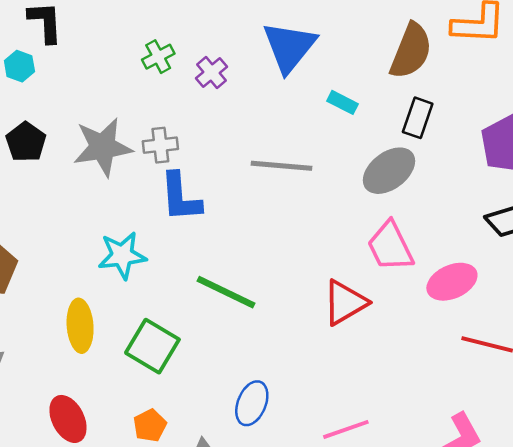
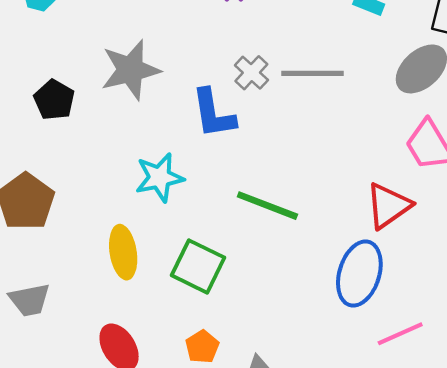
black pentagon: (26, 142) -> (54, 100), moved
gray cross: (160, 145) -> (251, 73), moved, turned -36
blue ellipse: (252, 403) -> (359, 274), moved, size x1.4

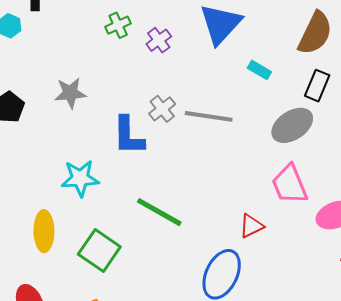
gray star: (130, 70) -> (70, 93), size x0.7
red triangle: (388, 206) -> (251, 226), size x0.7

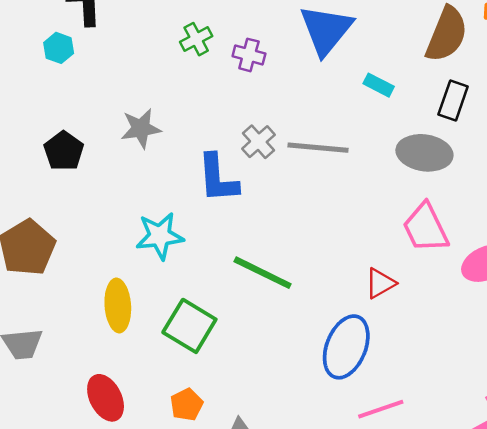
purple cross: (159, 40) -> (249, 55), turned -35
gray ellipse: (292, 125) -> (424, 153), turned 45

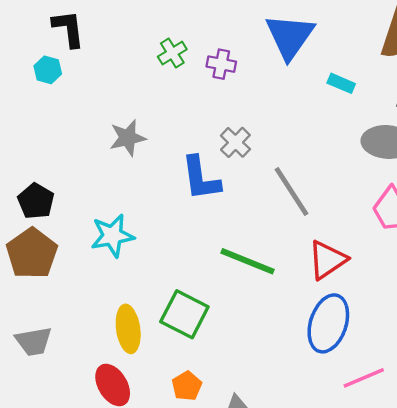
gray line: (318, 148) -> (292, 191), moved, turned 56
black pentagon: (64, 151) -> (36, 201), moved
cyan star: (160, 236) -> (112, 236), moved
red triangle: (380, 283) -> (327, 260), moved, size x1.4
yellow ellipse: (118, 305) -> (128, 329), moved

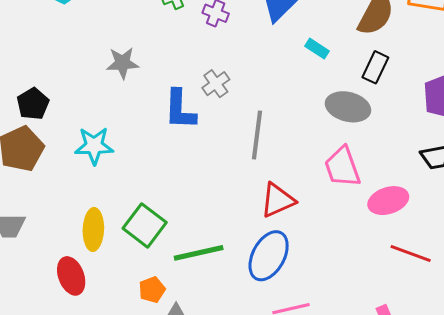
gray line: (292, 191) -> (257, 135), turned 30
green line: (248, 261) -> (199, 253), moved, turned -45
orange pentagon: (187, 386) -> (152, 290), moved

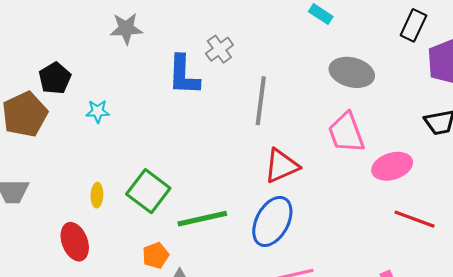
black rectangle: (375, 67) -> (413, 25), moved
black pentagon: (33, 104) -> (55, 78), moved
cyan star: (94, 146) -> (98, 111), size x0.6
yellow ellipse: (93, 229) -> (97, 195), size x0.6

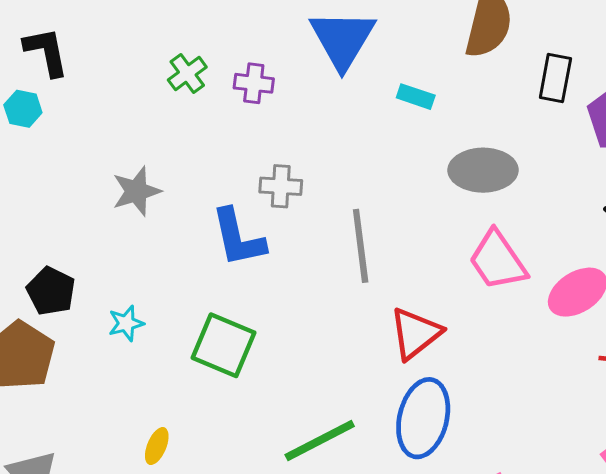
gray cross: (219, 49) -> (281, 186), turned -36
green square: (148, 191) -> (224, 345), moved
yellow ellipse: (97, 195) -> (157, 446), turned 35

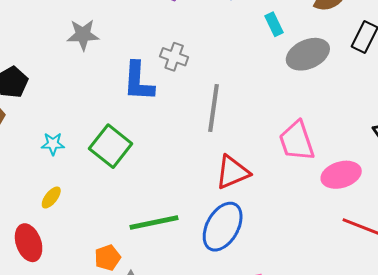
cyan rectangle: (416, 97) -> (274, 24), turned 30
gray ellipse: (483, 170) -> (308, 54), moved, turned -39
cyan star: (126, 323) -> (53, 144), moved

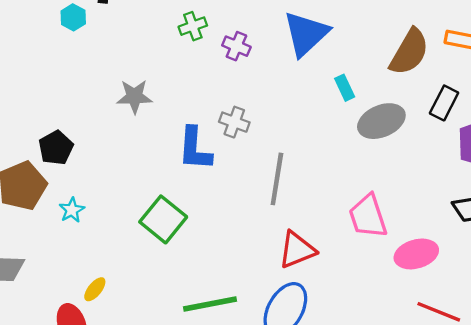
cyan star: (53, 144) -> (72, 210), moved, turned -30
yellow ellipse: (51, 198) -> (95, 289), moved

